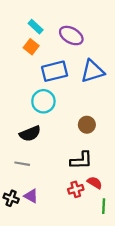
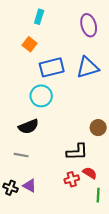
cyan rectangle: (36, 27) -> (39, 17), moved, turned 64
purple ellipse: (71, 36) -> (89, 25), moved, turned 45
brown circle: (87, 125) -> (98, 128), moved

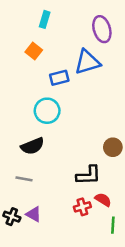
blue rectangle: (52, 67) -> (59, 78), size x0.7
blue triangle: (88, 67) -> (87, 62), moved

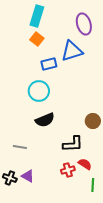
cyan rectangle: (45, 19) -> (37, 16), size x1.5
orange square: (34, 51) -> (37, 39), moved
black semicircle: (32, 146) -> (45, 120), moved

